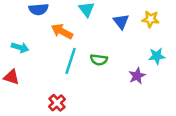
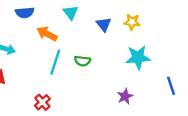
cyan star: (157, 56) -> (138, 57), size x1.5
purple star: (137, 76) -> (125, 96), moved

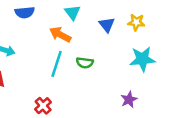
orange arrow: (47, 34) -> (60, 35), moved

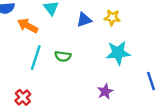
blue triangle: (107, 25) -> (84, 20), turned 49
orange arrow: (60, 35) -> (28, 26), moved

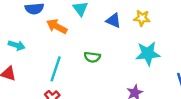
blue triangle: (84, 20) -> (114, 20), turned 42
cyan line: (36, 57) -> (56, 69), moved

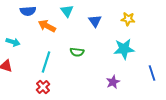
yellow star: (142, 18) -> (128, 19), moved
blue triangle: (114, 20) -> (95, 21), turned 32

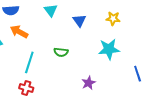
orange arrow: (47, 26) -> (19, 32), moved
purple star: (113, 82) -> (89, 83), moved
red cross: (43, 87) -> (26, 88), turned -32

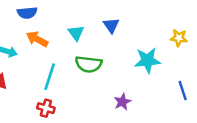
cyan triangle: (51, 10) -> (76, 33), moved
yellow star: (113, 18) -> (179, 38), moved
green semicircle: (61, 52) -> (89, 64), size x1.5

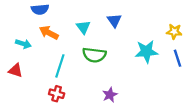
blue line: (183, 90) -> (178, 58), moved
purple star: (122, 102) -> (110, 95), moved

